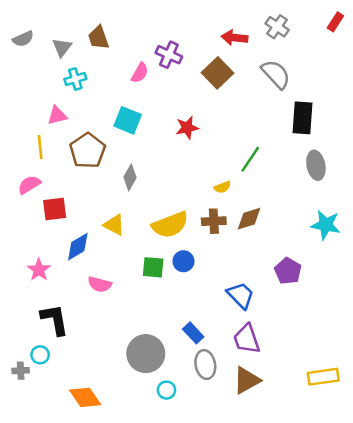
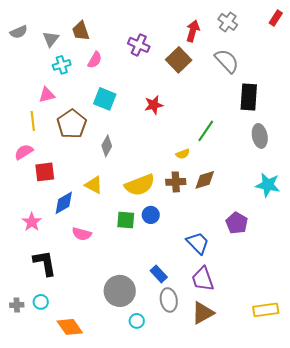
red arrow: (235, 38) -> (193, 31), turned 100
pink semicircle: (140, 73) -> (95, 60), moved
cyan circle: (40, 355) -> (41, 302), moved

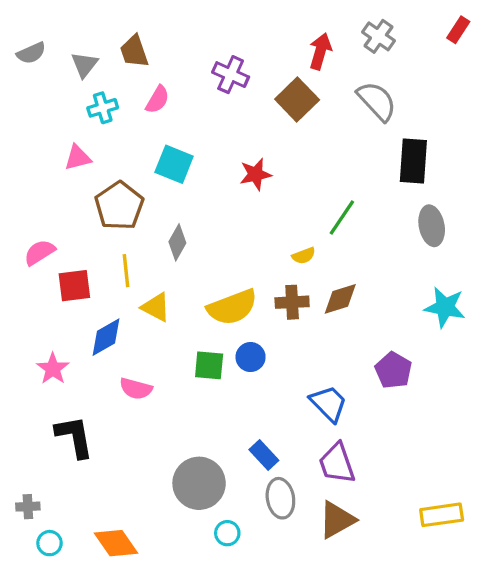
yellow line: (33, 121) -> (126, 271), moved
cyan circle: (41, 302) -> (50, 543), moved

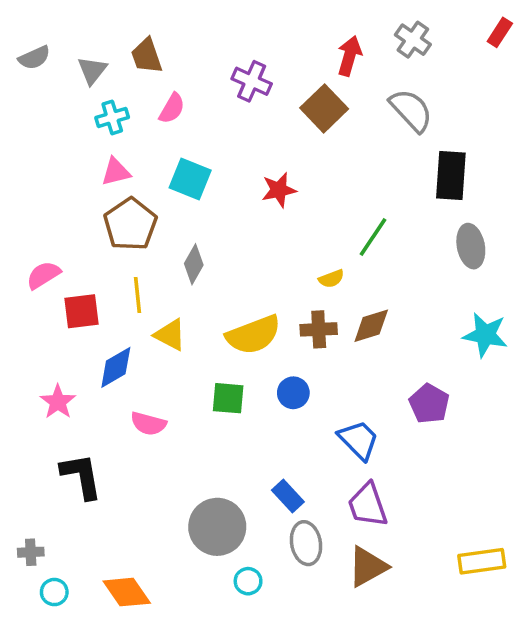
pink triangle: (78, 158) -> (116, 172), moved
blue circle: (251, 357) -> (293, 393), moved

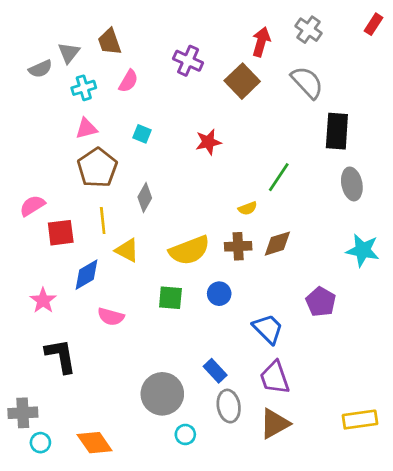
gray semicircle: (34, 58) -> (40, 69), moved
cyan square: (190, 179) -> (142, 134), size x0.6
gray cross: (31, 552) -> (23, 413), size x1.5

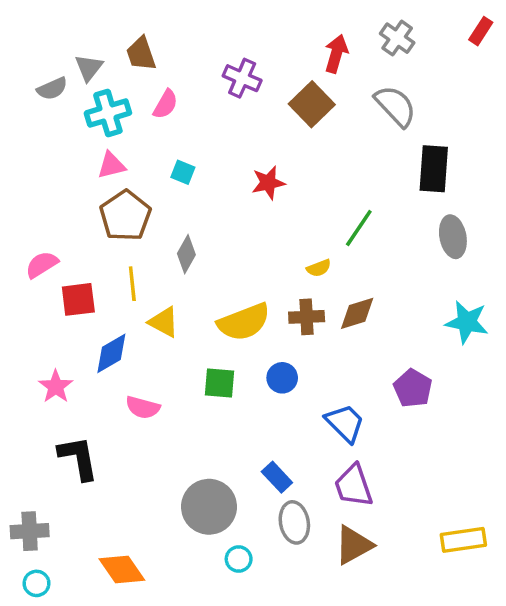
cyan cross: (84, 88) -> (108, 113), size x1.4
cyan circle: (40, 443) -> (37, 583), moved

